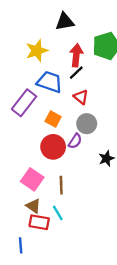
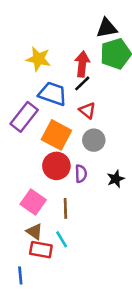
black triangle: (65, 22) -> (107, 28), moved
yellow star: (37, 51) -> (38, 59), turned 30
orange square: (53, 119) -> (56, 135), size x1.6
purple semicircle: (75, 141) -> (81, 174), moved, turned -35

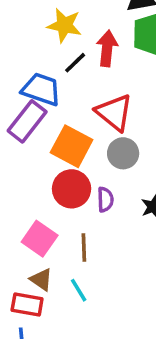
yellow star: (38, 59) -> (64, 25), moved
black line: (82, 83) -> (75, 63), moved
blue trapezoid: (53, 94) -> (41, 89), moved
red triangle: (87, 110) -> (114, 112), size x1.6
red rectangle: (41, 250) -> (27, 304), moved

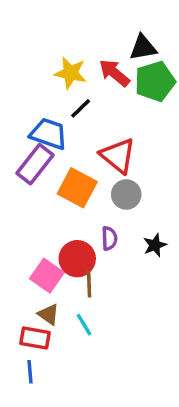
red arrow: (107, 48) -> (114, 73), moved, turned -56
red circle: (72, 189) -> (77, 259), moved

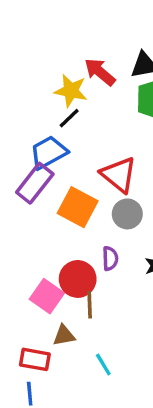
red arrow: (114, 73) -> (100, 72), moved
black line: (81, 108) -> (69, 118), moved
blue trapezoid: (49, 134) -> (49, 152), turned -48
brown triangle: (49, 314) -> (64, 335), moved, turned -45
cyan line: (84, 325) -> (103, 365), moved

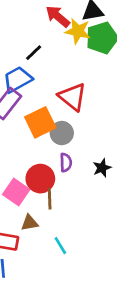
yellow star: (71, 91) -> (78, 31), moved
orange square: (78, 207) -> (40, 122), turned 36
gray circle: (127, 214) -> (62, 133), moved

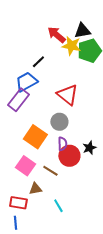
orange square: (40, 122) -> (35, 137), moved, turned -30
red circle: (40, 179) -> (69, 156), moved
brown line: (50, 199) -> (50, 171), turned -56

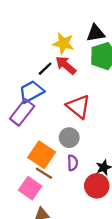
red arrow: (56, 35) -> (66, 65), moved
yellow star: (71, 46) -> (63, 43), moved
red circle: (69, 156) -> (97, 186), moved
brown line: (50, 171) -> (44, 173), moved

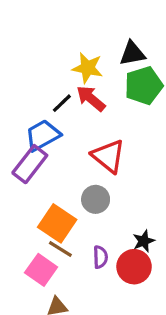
purple semicircle: (73, 163) -> (100, 257), moved

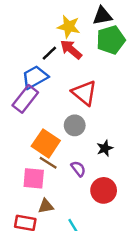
black star: (144, 241) -> (105, 148), moved
purple semicircle: (100, 257) -> (78, 169), turned -35
red circle: (134, 267) -> (104, 190), moved
pink square: (41, 270) -> (34, 178), turned -30

